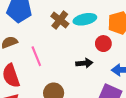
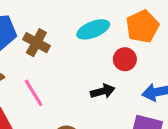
brown cross: (60, 20) -> (36, 43), moved

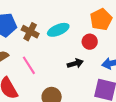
cyan ellipse: (93, 29) -> (58, 30), moved

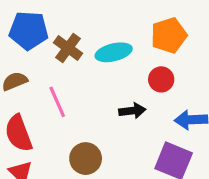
orange pentagon: (101, 19) -> (169, 35), moved

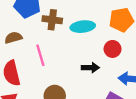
brown cross: (68, 48) -> (52, 20), turned -36

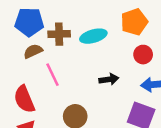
brown semicircle: (13, 38) -> (33, 51), moved
red circle: (113, 49) -> (143, 55), moved

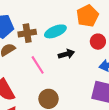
pink line: (52, 75) -> (38, 65), moved
black arrow: (109, 79) -> (66, 54), moved

